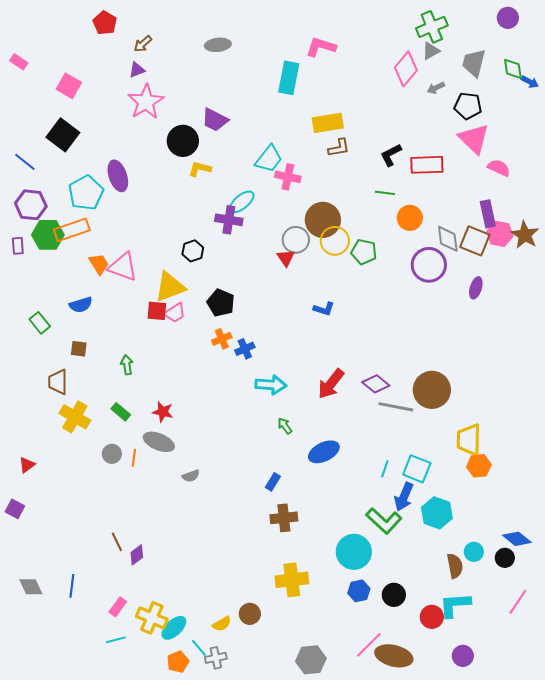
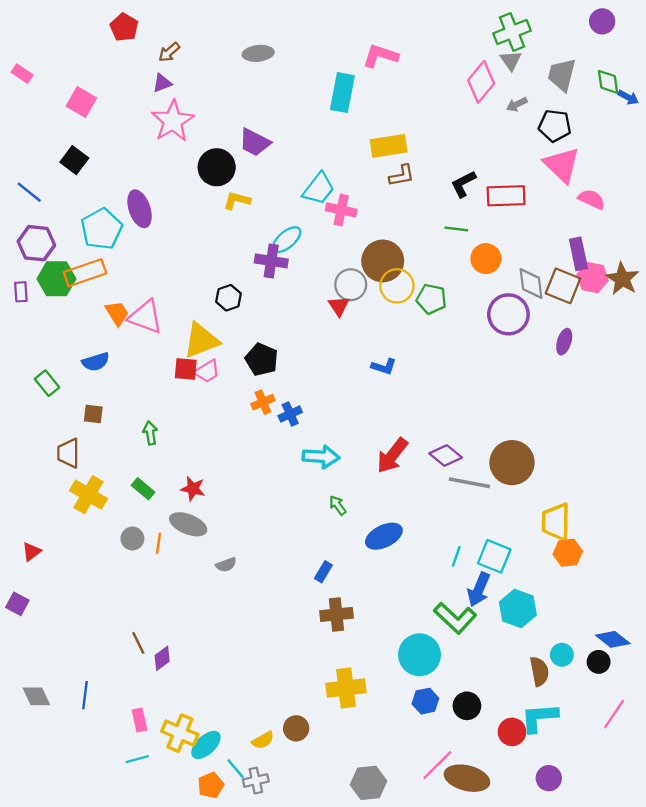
gray triangle: (431, 51) -> (511, 60), turned -36
black square: (63, 135) -> (74, 160), size x0.7
pink rectangle: (118, 607) -> (140, 720), turned -48

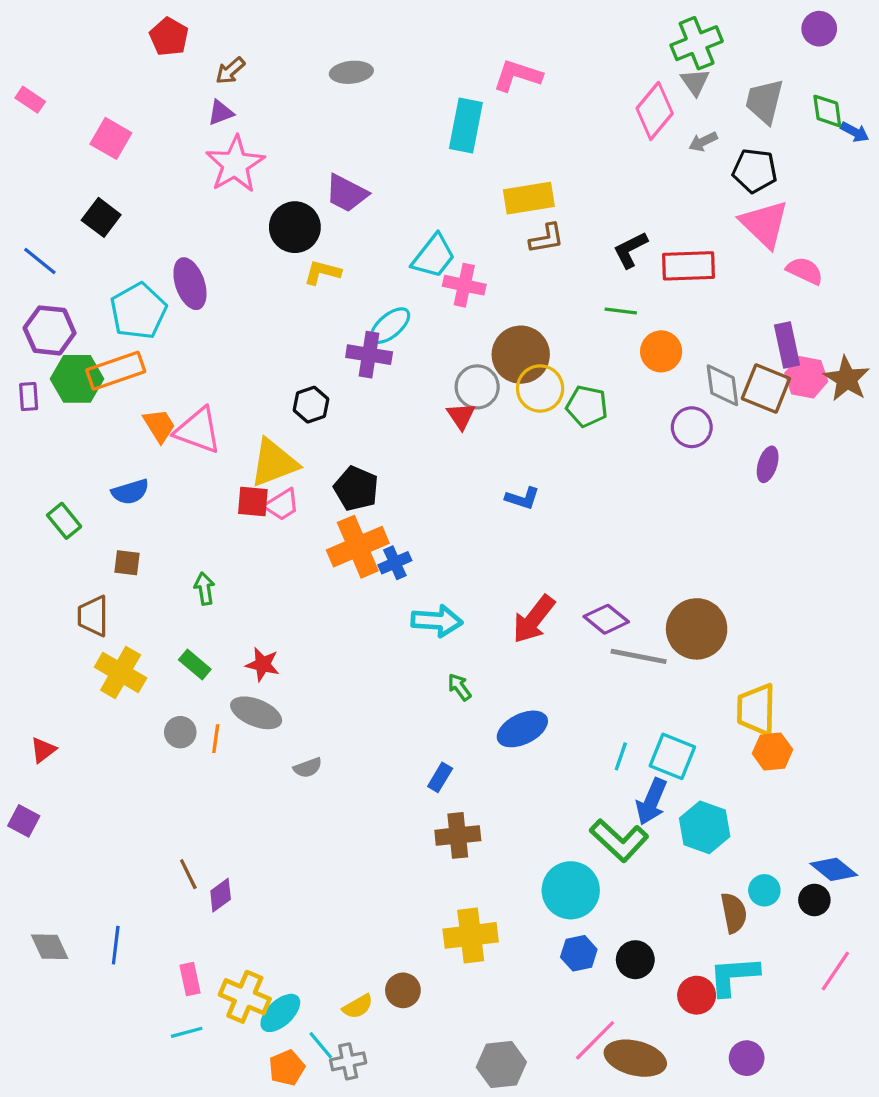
purple circle: (508, 314) -> (692, 427), size x0.7
orange cross: (263, 402) -> (358, 547), size x1.8

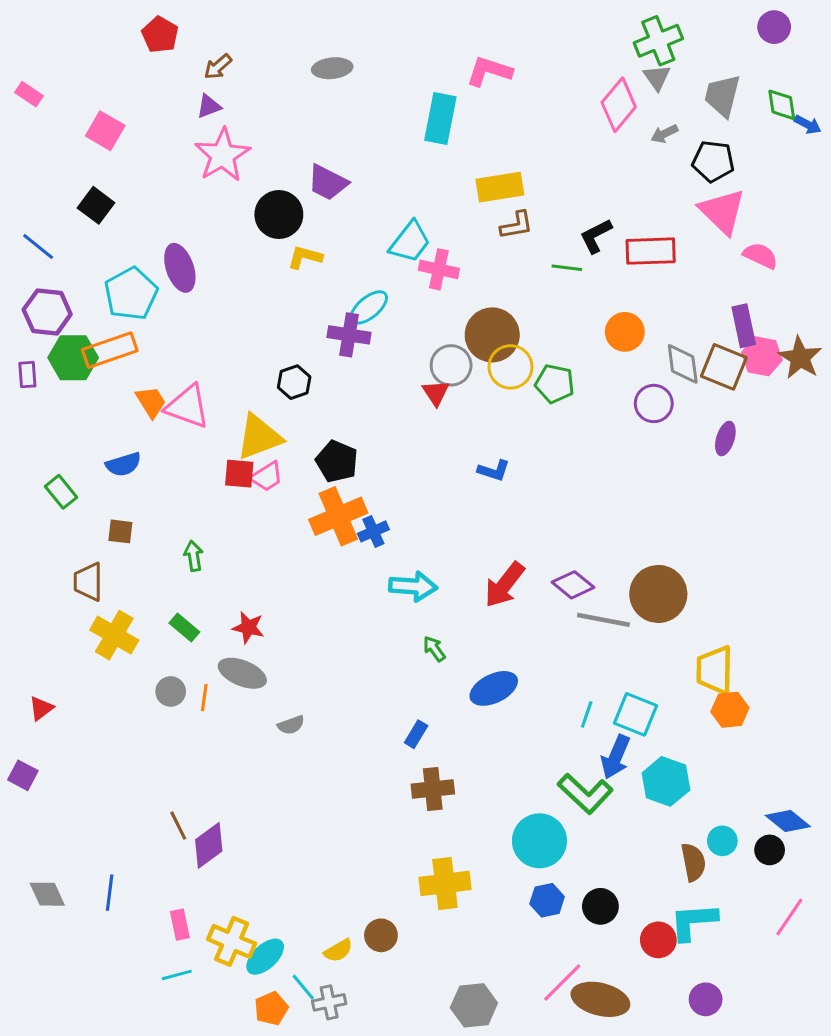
green line: (621, 311) -> (567, 268), moved
purple diamond: (221, 895) -> (209, 845), size x1.4

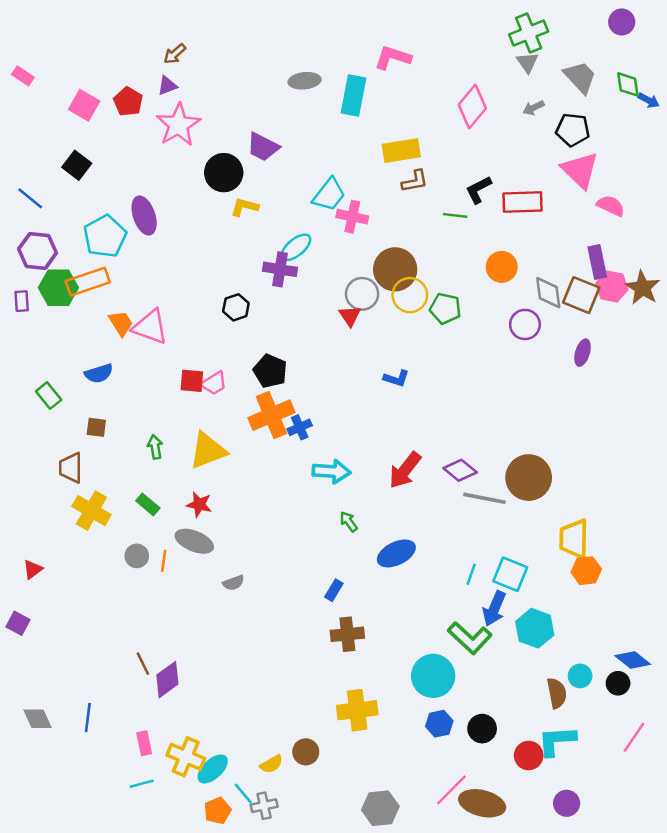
red pentagon: (160, 35) -> (128, 102), moved
gray ellipse: (332, 68) -> (305, 81), moved
gray trapezoid: (722, 96) -> (580, 77), turned 123
pink diamond: (619, 105) -> (472, 106), moved
yellow triangle: (259, 437) -> (208, 451), moved

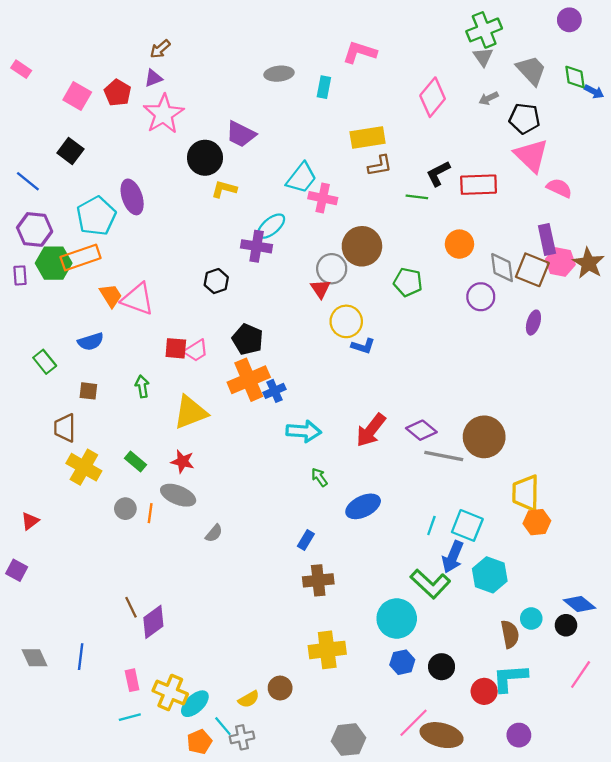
cyan rectangle: (354, 95) -> (324, 87), size x0.6
yellow circle: (410, 295) -> (346, 321), moved
green arrow: (155, 447) -> (142, 386), moved
gray semicircle: (233, 583) -> (214, 533), turned -30

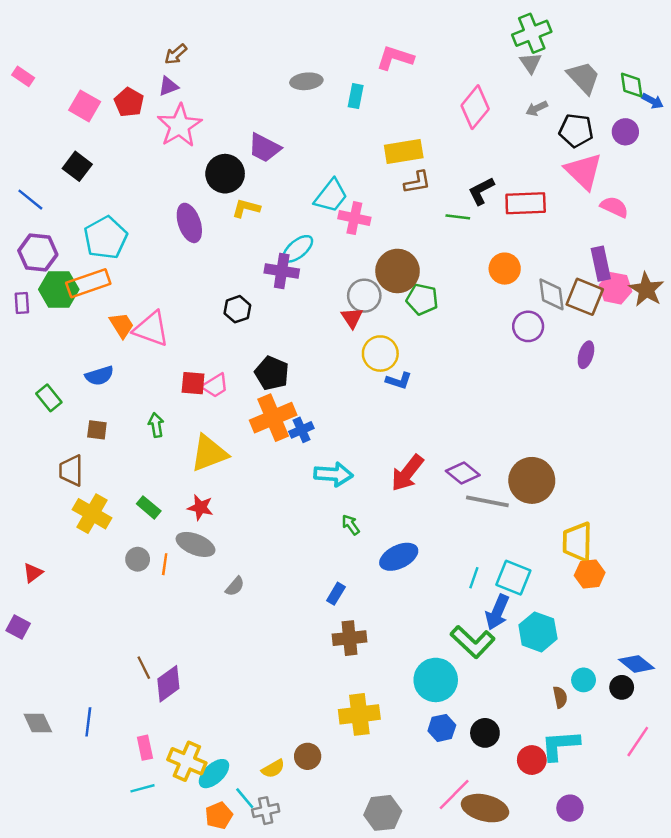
purple circle: (569, 20) -> (625, 132), moved
purple ellipse: (132, 197) -> (189, 223), moved
green pentagon: (408, 282) -> (422, 299), moved
brown semicircle: (510, 634) -> (560, 697), size x0.7

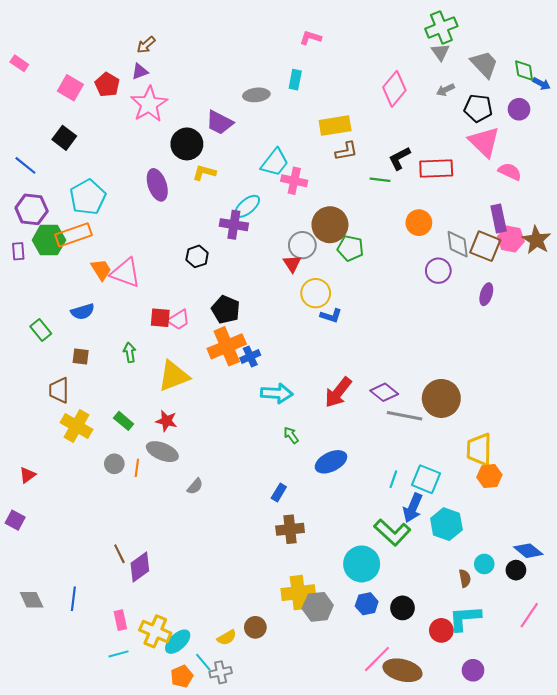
pink L-shape: (395, 58) -> (311, 38), moved, size x0.7
gray ellipse: (306, 81) -> (256, 95), moved
gray hexagon: (383, 813) -> (318, 607), moved

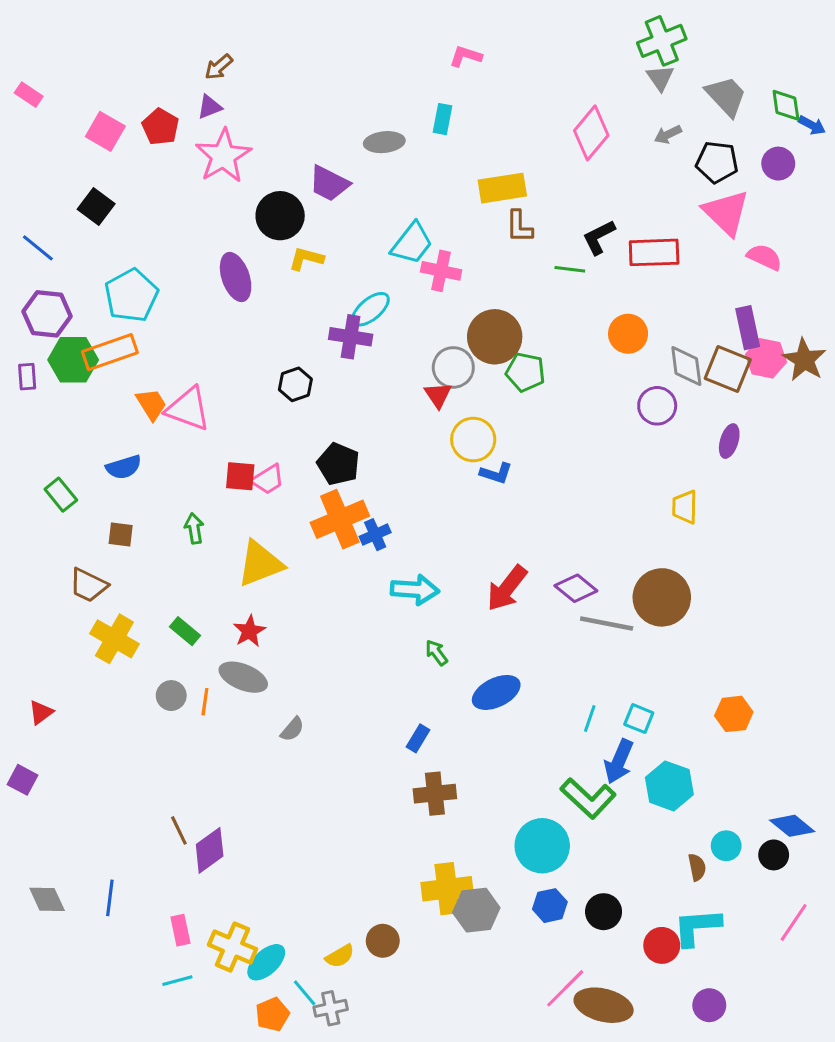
brown L-shape: (346, 151) -> (519, 226), turned 100
brown trapezoid: (59, 390) -> (88, 585), turned -64
red star: (166, 421) -> (249, 631), turned 30
yellow trapezoid: (479, 450) -> (685, 507), moved, size x0.7
cyan square: (426, 479) -> (639, 719), size x0.7

